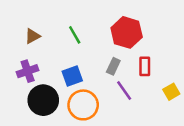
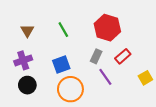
brown triangle: (32, 36) -> (27, 31), turned -32
red rectangle: (145, 66) -> (123, 56), turned 49
black circle: (43, 100) -> (27, 85), moved, size x0.7

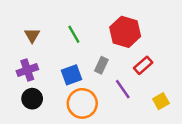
gray rectangle: (96, 56) -> (101, 65), moved
yellow square: (145, 78) -> (161, 101), moved

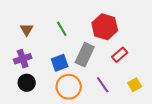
gray rectangle: (101, 65) -> (85, 55), size x1.6
purple line: (123, 89) -> (103, 85), moved

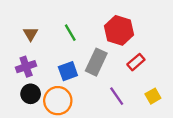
orange circle: (69, 87) -> (58, 101), moved

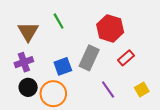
green line: (70, 33) -> (59, 21), moved
brown triangle: (31, 34) -> (28, 32), size x1.5

